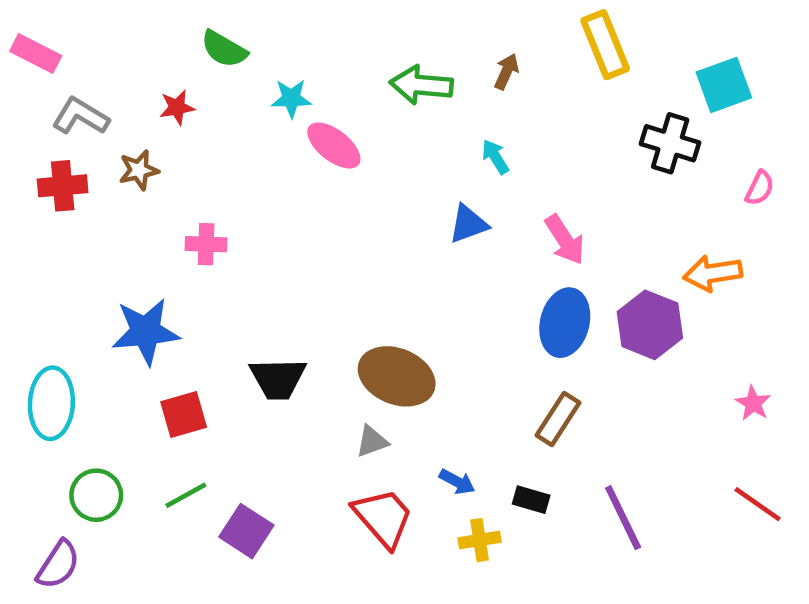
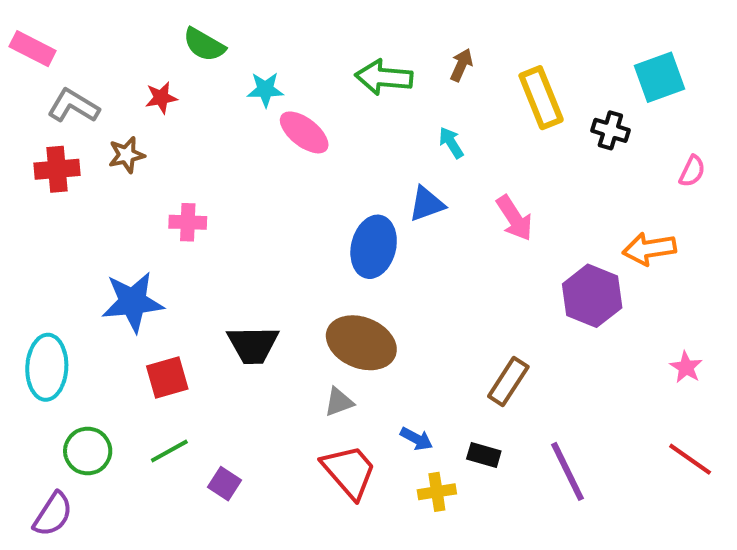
yellow rectangle: (605, 45) -> (541, 98), moved
black cross: (670, 143) -> (610, 130), size x0.7
blue ellipse: (565, 323) -> (374, 247), moved
purple square: (246, 531) -> (224, 484), size x0.7

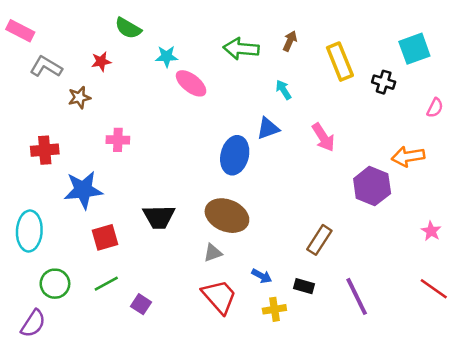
red cross: (57, 169) -> (45, 150), moved

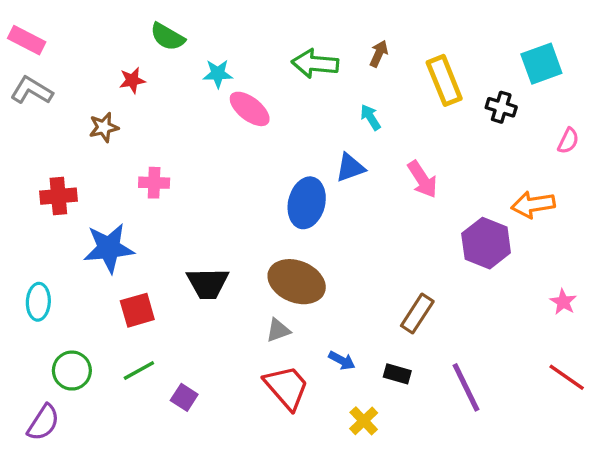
gray L-shape: (46, 67) -> (32, 90), moved
cyan ellipse: (29, 231) -> (38, 302), size x0.7
yellow cross: (274, 309) -> (364, 421), moved, turned -35

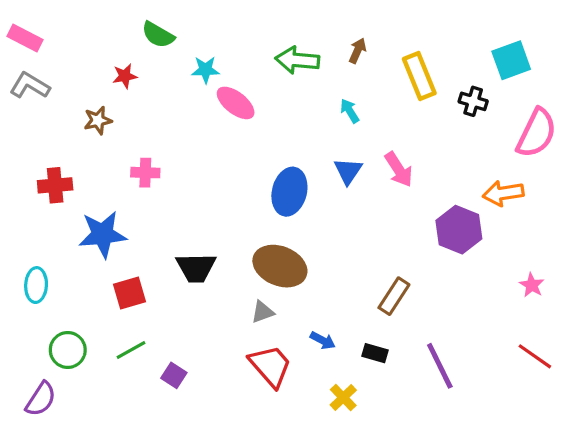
pink semicircle: (568, 141) -> (536, 133), size x2.0
blue triangle: (350, 168) -> (348, 171), moved, turned -36

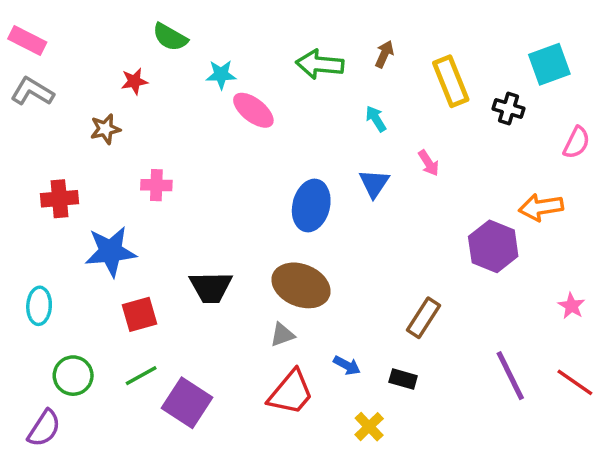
pink semicircle: (536, 133) -> (577, 143), size x0.6
pink arrow: (399, 169) -> (429, 163), moved, size x0.7
red trapezoid: (270, 366) -> (291, 393), turned 81
purple line: (440, 366) -> (510, 376), moved
purple square: (174, 375) -> (187, 403), size x1.8

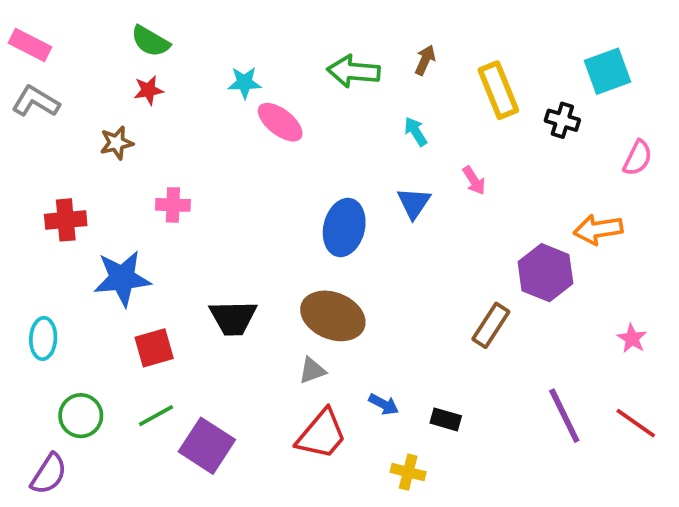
green semicircle: (170, 37) -> (150, 41), moved
brown rectangle: (423, 318) -> (491, 325), moved
yellow cross: (369, 427) -> (408, 472), turned -32

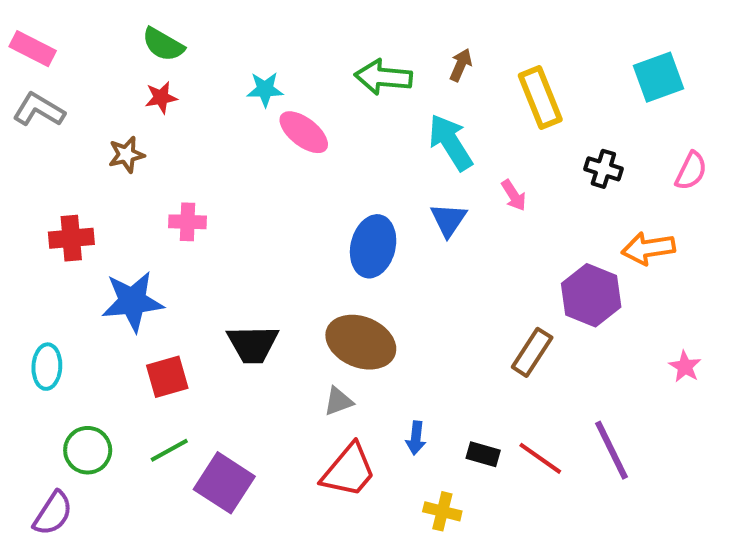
black cross: (562, 120) -> (603, 169), moved
cyan arrow: (416, 132) -> (451, 142), size x1.8
blue arrow: (384, 404) -> (416, 438), turned 68
red line: (636, 423) -> (540, 458), moved

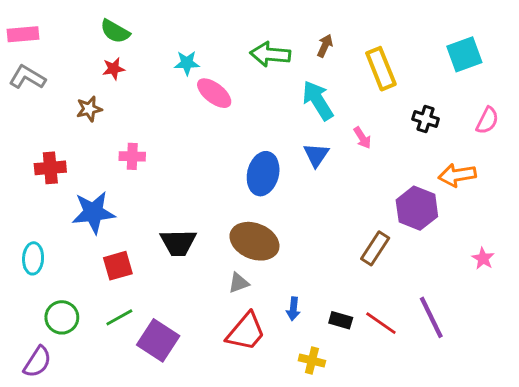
pink rectangle: (33, 49) -> (23, 34), turned -32

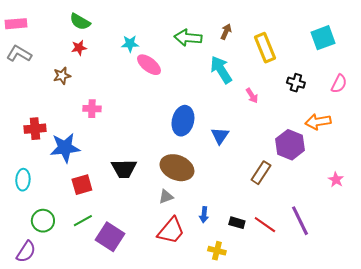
blue triangle: (316, 155) -> (220, 136), moved
red cross: (50, 168) -> (35, 129), moved

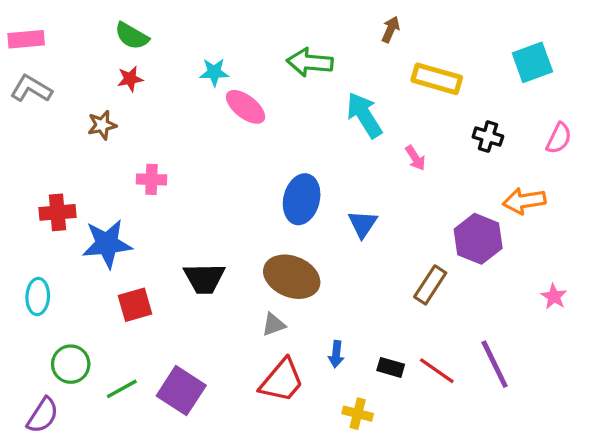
brown arrow: (226, 32) -> (391, 29), moved
yellow rectangle: (265, 48) -> (437, 79), turned -52
green line: (83, 221) -> (122, 389), moved

